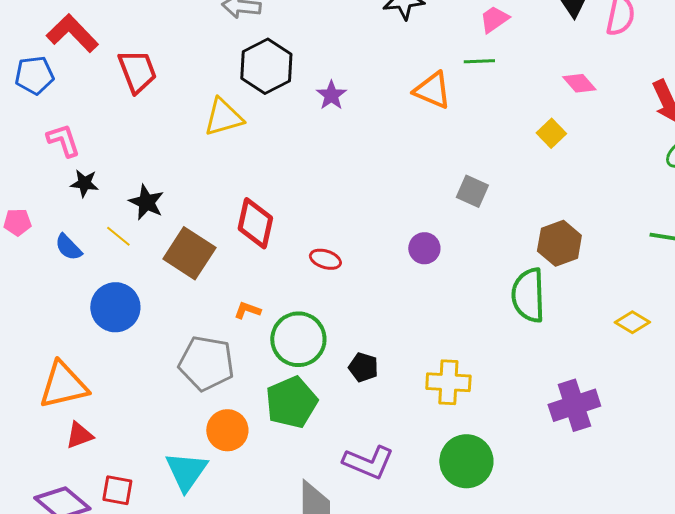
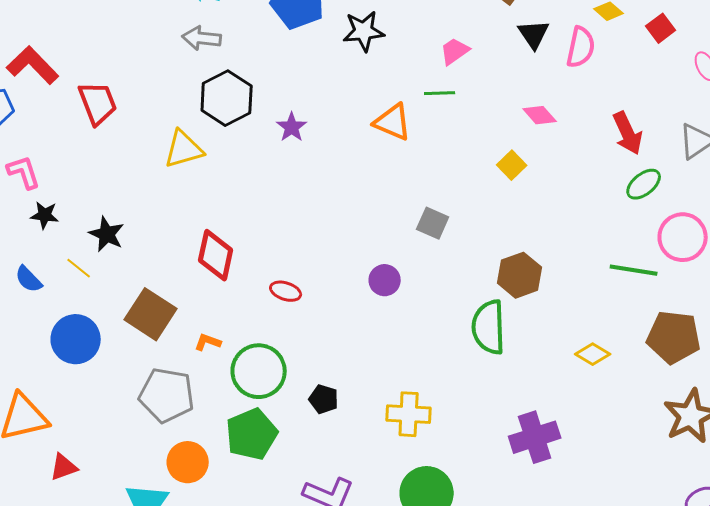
brown square: (189, 253) -> (151, 314), moved
red triangle: (79, 435) -> (64, 467), moved

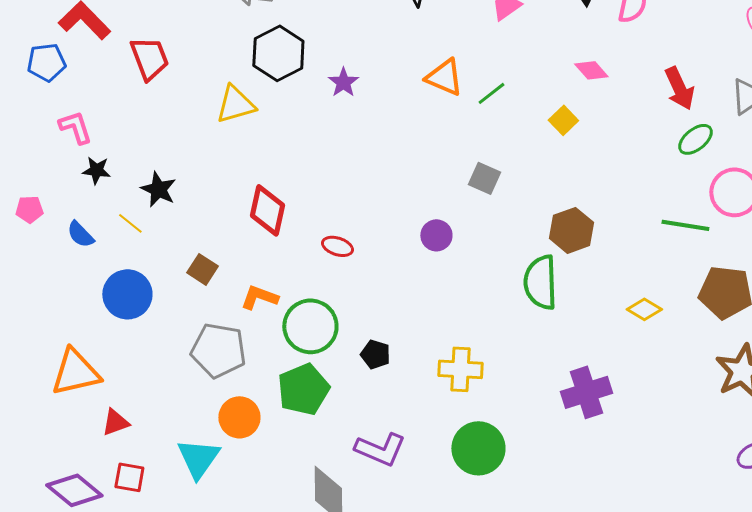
green line: (440, 93) -> (491, 93), moved, turned -36
brown square: (151, 314) -> (202, 269), size x0.6
orange L-shape: (208, 342) -> (259, 297), size x1.4

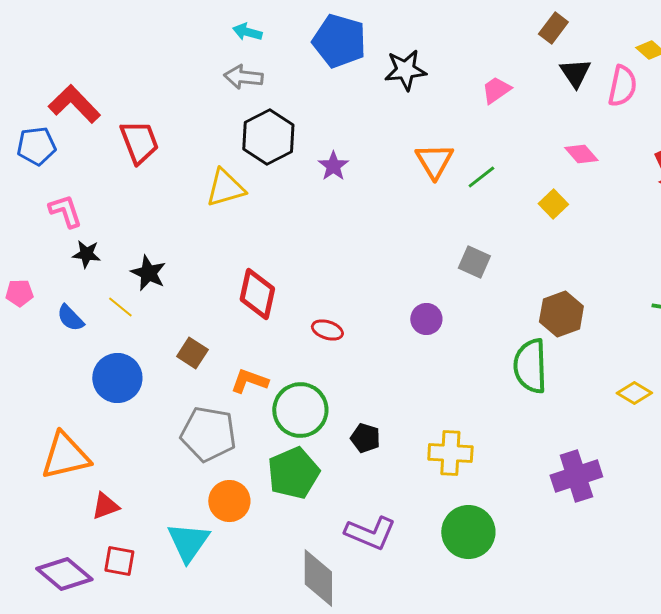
orange triangle: (444, 77) -> (434, 161), turned 36

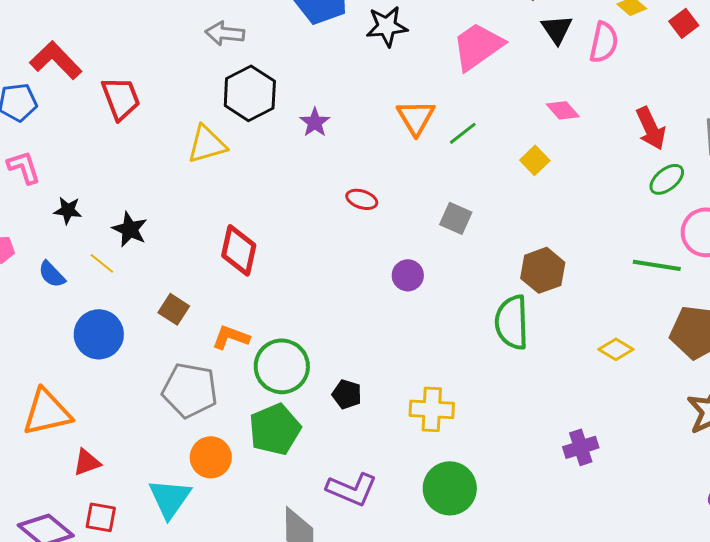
pink trapezoid: (496, 90) -> (478, 46), size x1.8
pink L-shape: (65, 211) -> (24, 167), moved
red ellipse: (327, 330) -> (362, 199), moved
purple cross: (576, 476) -> (581, 447), moved, size x0.7

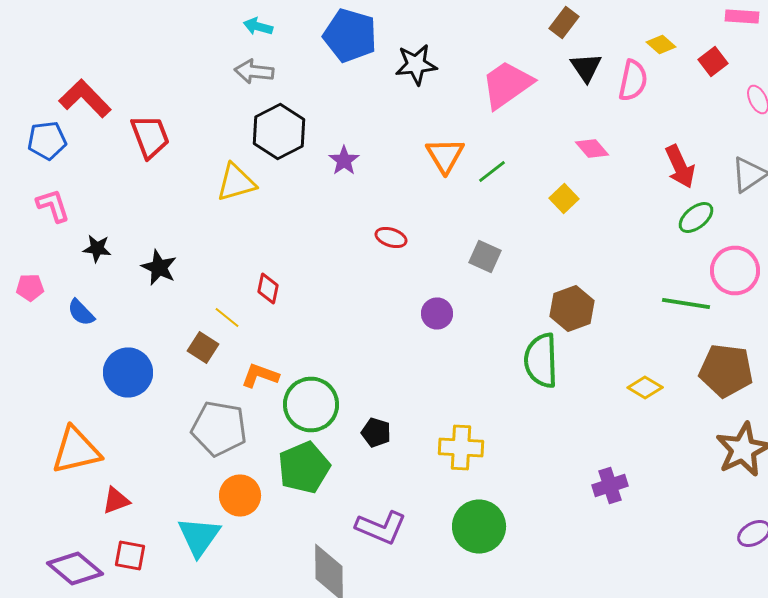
red diamond: (239, 250) -> (268, 288), size x0.6
yellow line: (102, 263) -> (227, 318), moved

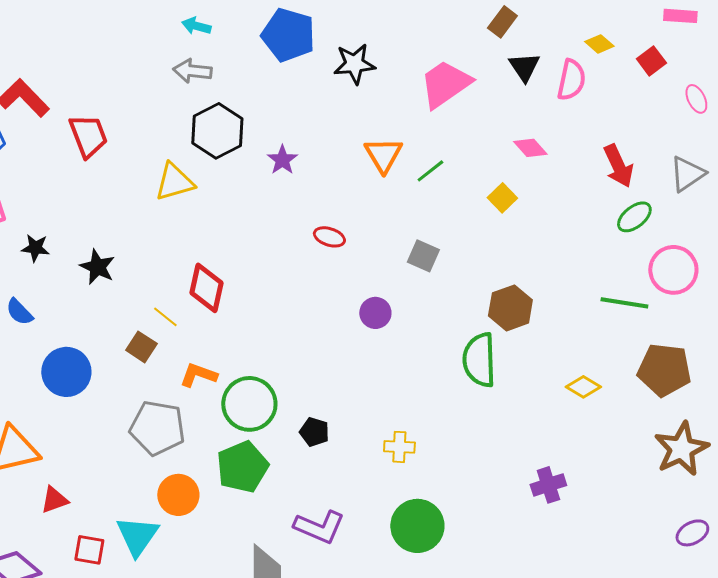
red diamond: (268, 288) -> (206, 288), size x1.6
yellow cross: (461, 448) -> (399, 447), size x0.7
red square: (130, 556) -> (89, 550), moved

